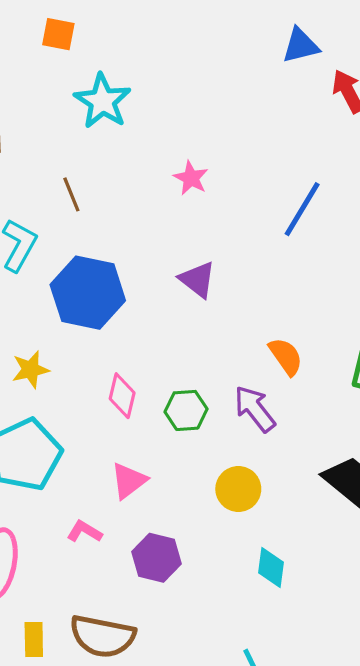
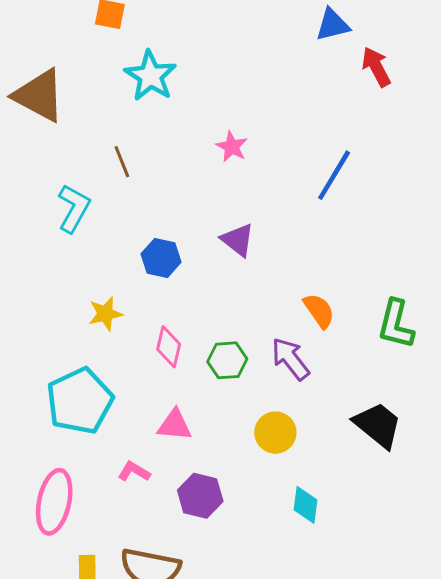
blue hexagon: (88, 293) -> (161, 258), moved, size x0.6
yellow star: (31, 370) -> (105, 314), moved
pink triangle: (129, 481) -> (175, 425), turned 42

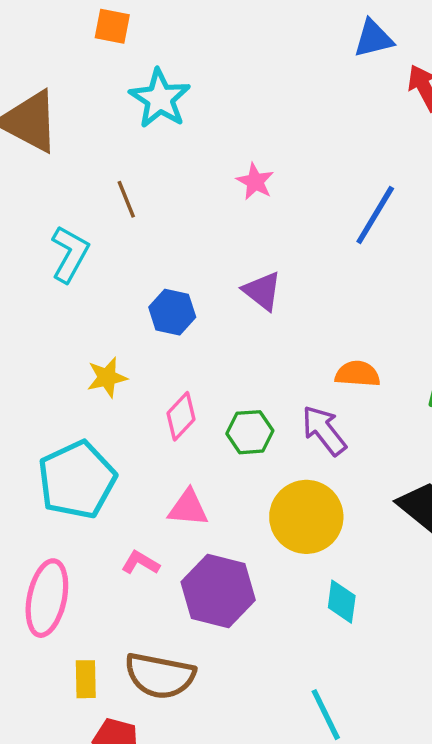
orange semicircle: (319, 311) -> (358, 374), turned -51
pink diamond: (169, 347) -> (181, 416), turned 30
yellow circle: (275, 433) -> (306, 517), size x1.5
purple hexagon: (200, 496) -> (218, 591), size x1.4

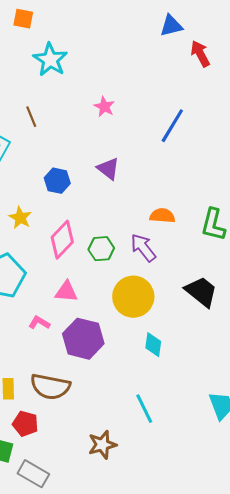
yellow star: (107, 377) -> (20, 218), turned -30
pink diamond: (181, 416) -> (62, 240), size x1.4

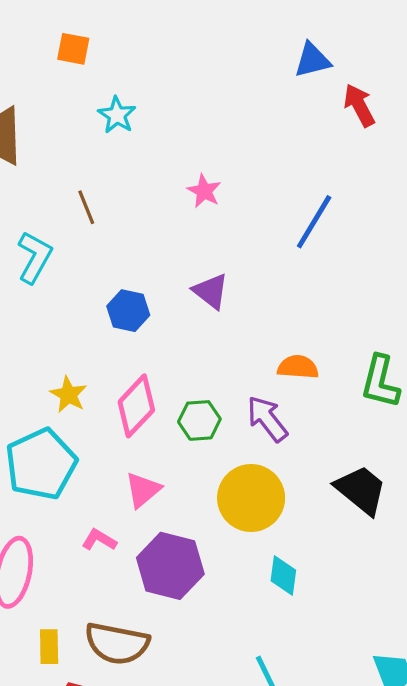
cyan star: (50, 60) -> (117, 115), size x0.7
yellow star: (20, 218) -> (68, 395), moved
pink triangle: (66, 292) -> (143, 490), turned -45

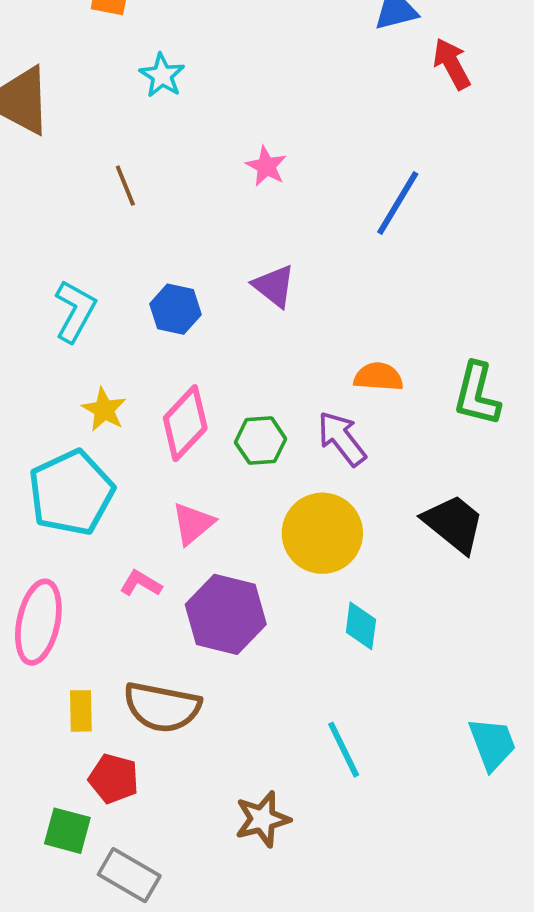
cyan L-shape: (35, 257) -> (75, 311), moved

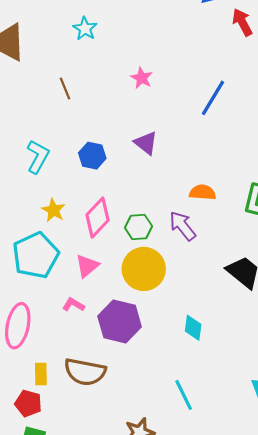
pink triangle: (193, 524) -> (87, 266), moved
yellow circle: (322, 533) -> (144, 269), moved
red pentagon: (114, 779) -> (28, 403), moved

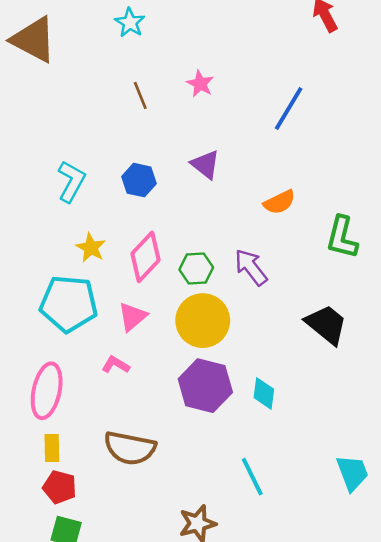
brown line: (65, 88) -> (140, 95), moved
orange semicircle: (203, 192) -> (279, 202), moved, turned 150
cyan pentagon: (36, 255) -> (69, 304), turned 30
purple hexagon: (120, 321) -> (205, 386), moved
yellow rectangle: (41, 374) -> (52, 448), moved

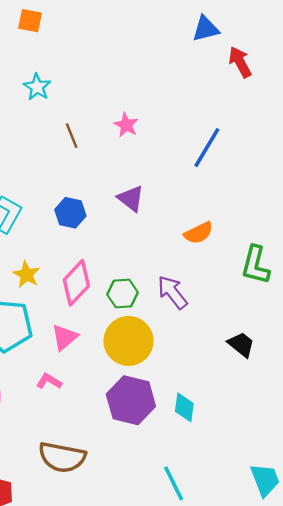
cyan star: (130, 23) -> (37, 87), moved
black trapezoid: (326, 324) -> (241, 344), size x0.7

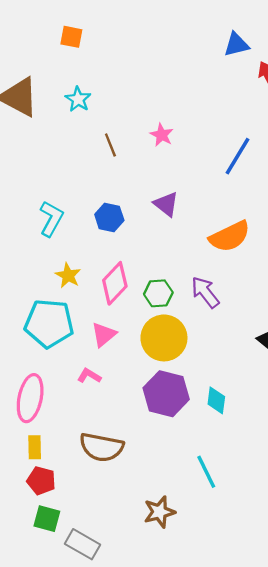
orange semicircle: (199, 233) -> (230, 236), size x1.5

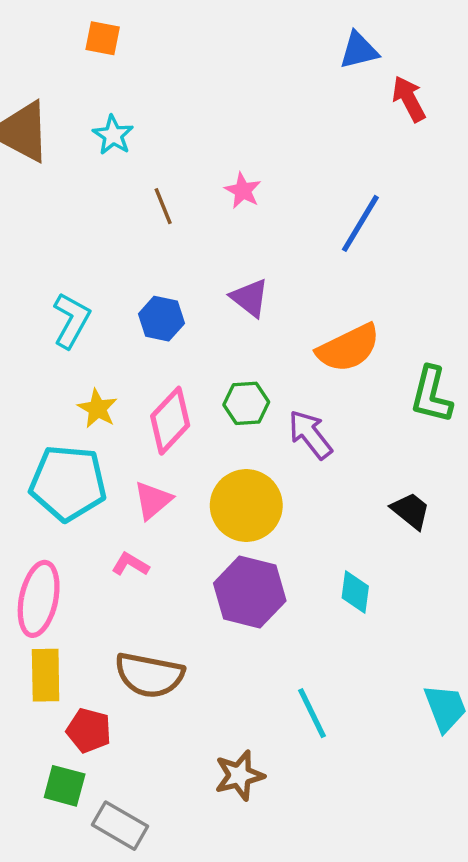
green hexagon: (158, 293) -> (246, 403), moved
cyan diamond: (216, 400) -> (355, 592), moved
yellow rectangle: (35, 447) -> (46, 675), size x1.4
red pentagon: (41, 481) -> (89, 730), moved

